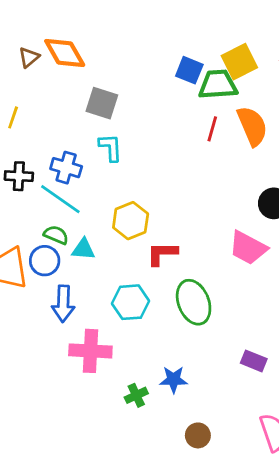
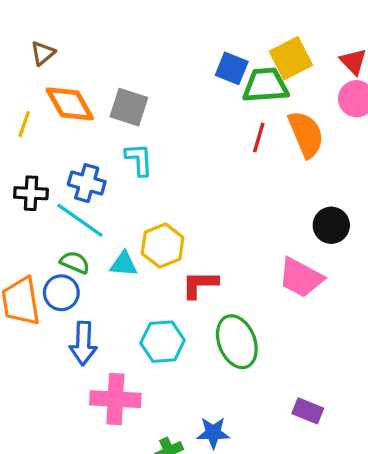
orange diamond: (65, 53) -> (70, 104), moved
cyan triangle: (83, 249) -> (124, 264), moved

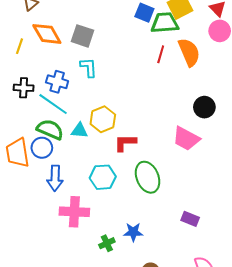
green semicircle: (75, 262) -> (50, 129), size x1.5

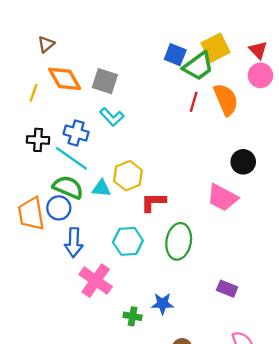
green trapezoid: (165, 23) -> (198, 66), turned 148
cyan L-shape: (89, 67) -> (112, 117), turned 140
green ellipse: (148, 177) -> (179, 241), turned 32
pink cross: (74, 212) -> (96, 281), turned 32
green cross: (107, 243) -> (133, 316), turned 35

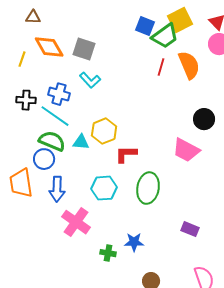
brown triangle: (46, 44) -> (33, 17), turned 42
orange trapezoid: (31, 214) -> (21, 183), moved

